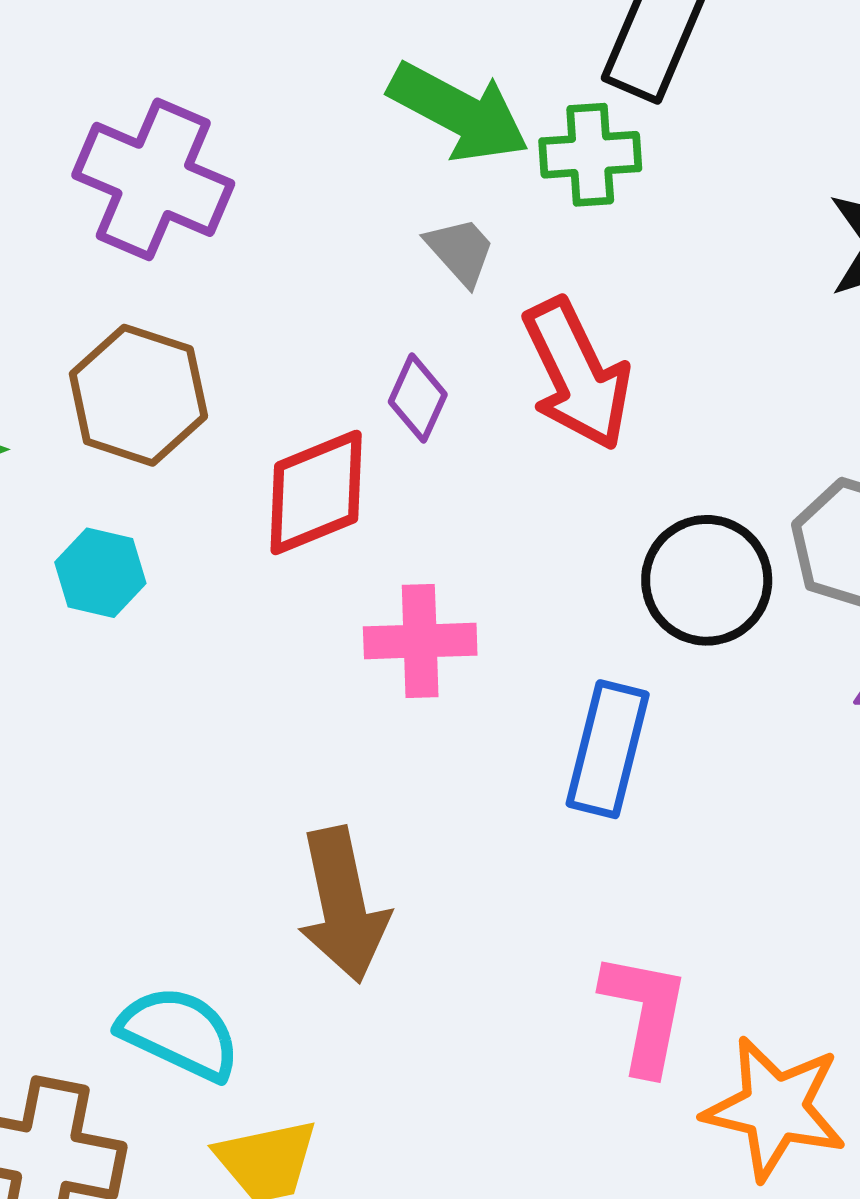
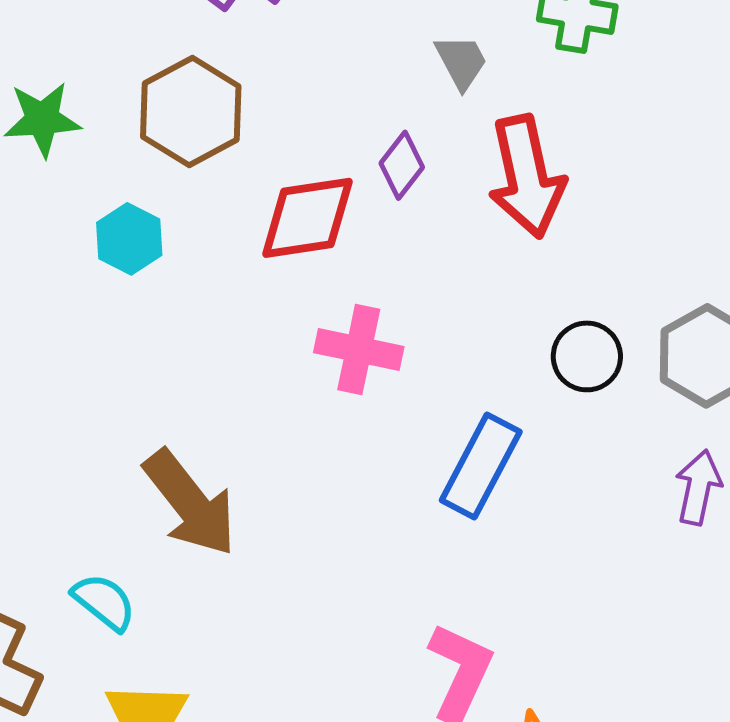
black circle: (707, 580) -> (587, 356), size x0.7
brown arrow: (343, 905) -> (190, 503), moved, turned -40
cyan semicircle: (179, 1033) -> (104, 602), size x0.7

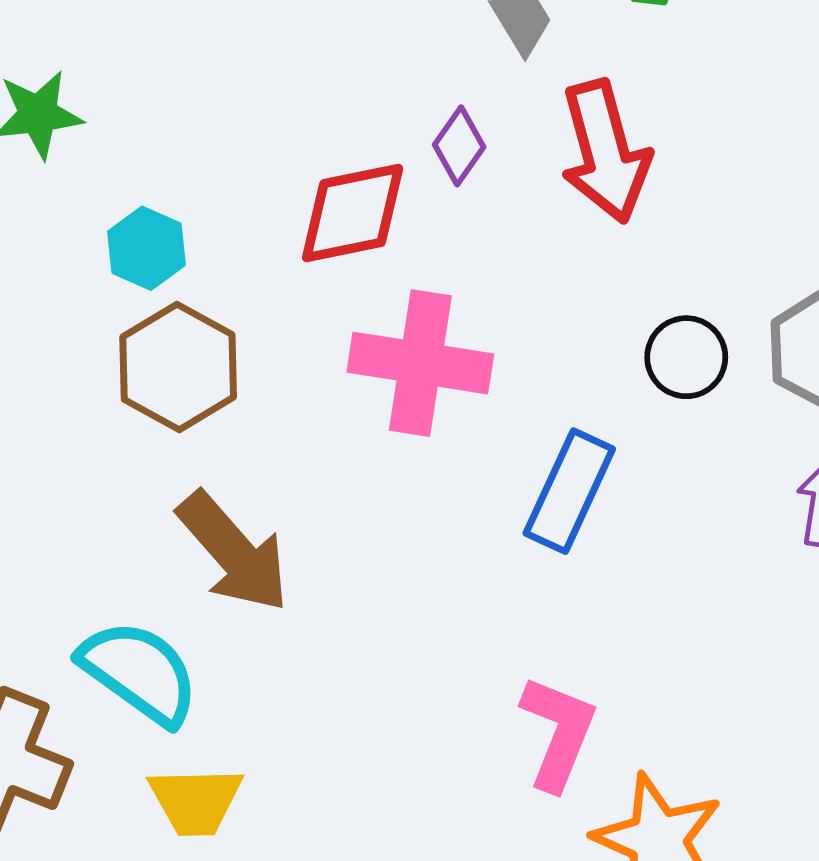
brown hexagon: (191, 111) -> (178, 367), moved
pink cross: (359, 350) -> (420, 363), size x1.4
cyan semicircle: (104, 602) -> (139, 672), size x1.6

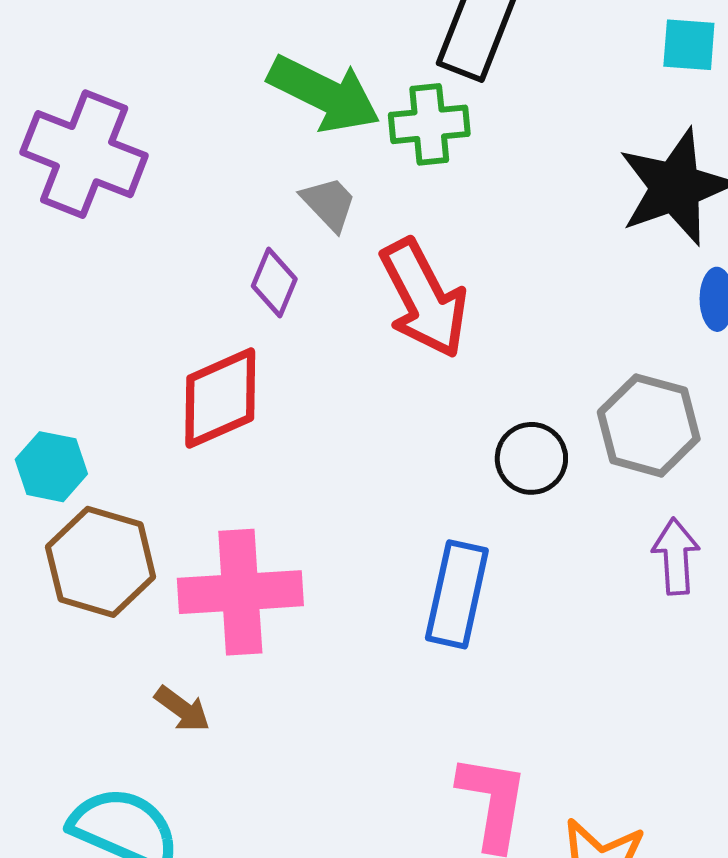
purple diamond: (459, 146) -> (274, 282), moved
pink cross: (420, 363) -> (240, 592), moved
brown arrow: (234, 552) -> (182, 709), size x0.5

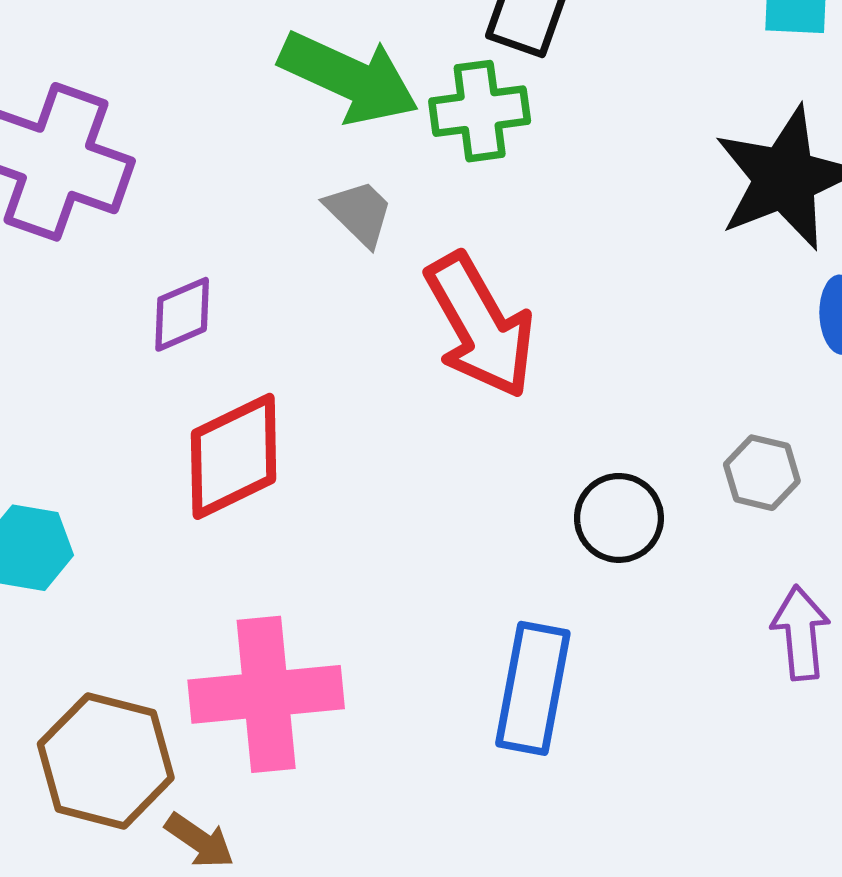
purple diamond: (274, 282) -> (182, 314), moved, turned 46
gray hexagon: (649, 425) -> (762, 473), size x0.6
brown hexagon: (101, 562) -> (106, 761), moved

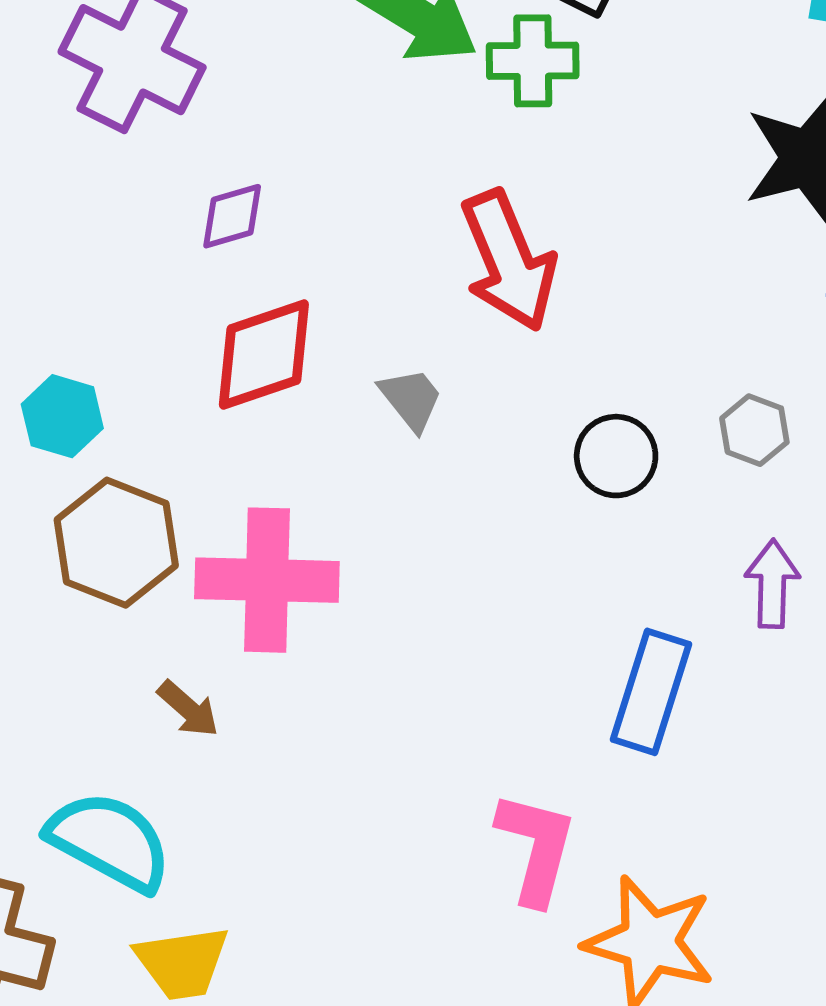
gray trapezoid: (359, 213) -> (411, 399), moved
blue rectangle: (533, 688) -> (651, 692), moved
brown hexagon: (106, 761) -> (116, 543), moved

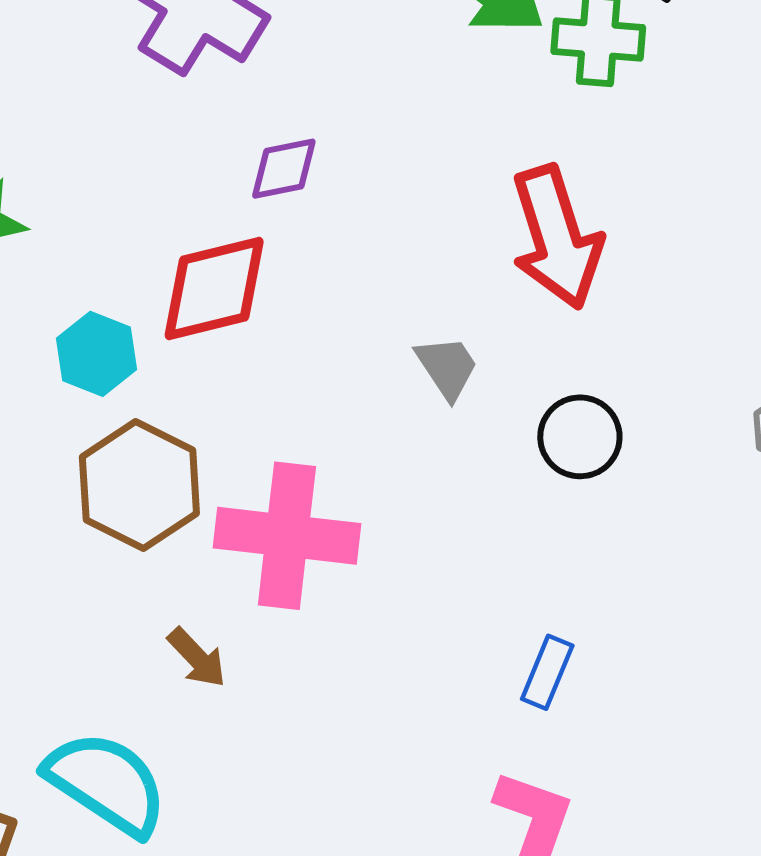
red diamond: (264, 355) -> (214, 289), moved
black circle: (616, 456) -> (580, 437), moved
blue rectangle: (651, 692) -> (547, 672), moved, size x0.6

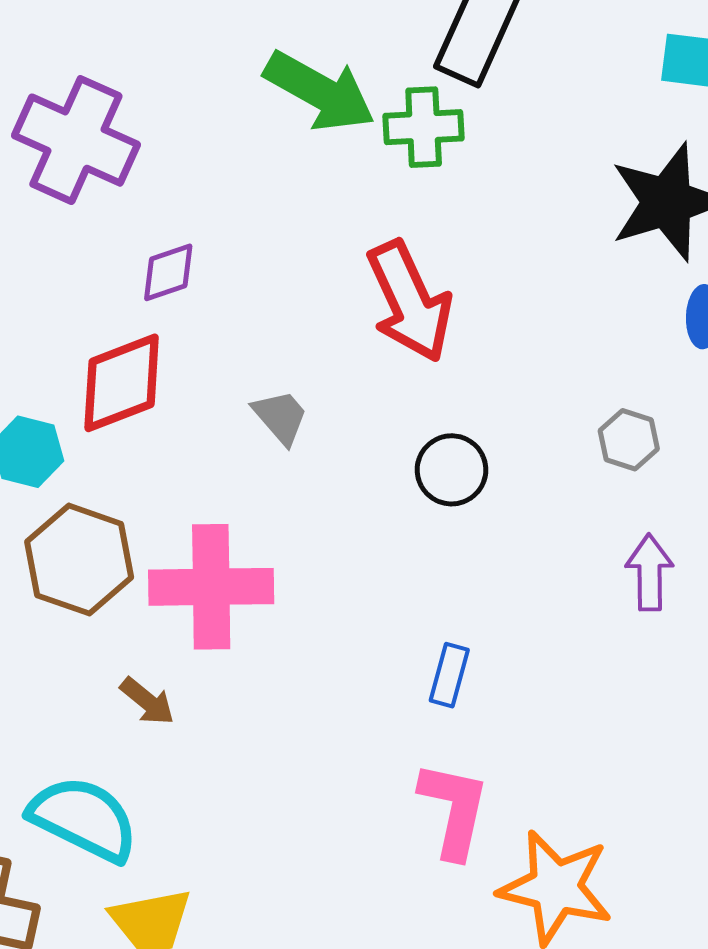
gray trapezoid: (447, 367) -> (280, 417), moved

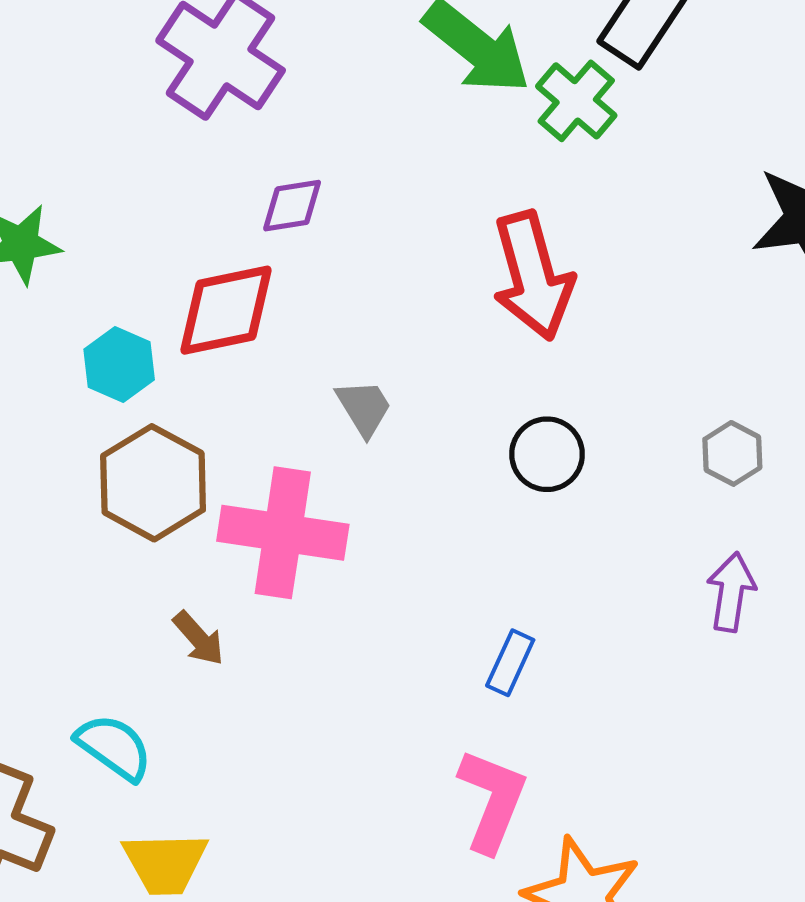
green cross: (424, 127) -> (576, 101), turned 34
gray trapezoid: (280, 417) -> (364, 408), moved
cyan semicircle: (84, 819) -> (114, 747), size x0.7

